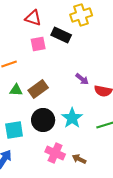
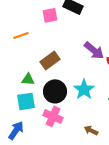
purple arrow: (82, 79) -> (94, 50), size x1.5
green triangle: (16, 90) -> (28, 79), moved
pink cross: (55, 153) -> (53, 116), moved

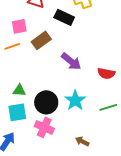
pink square: (50, 15) -> (19, 26), moved
purple arrow: (94, 50) -> (71, 61), moved
brown rectangle: (50, 60) -> (41, 40), moved

